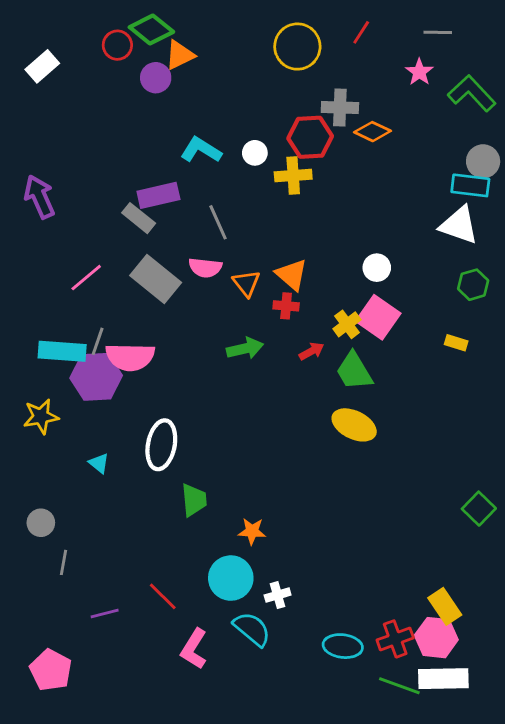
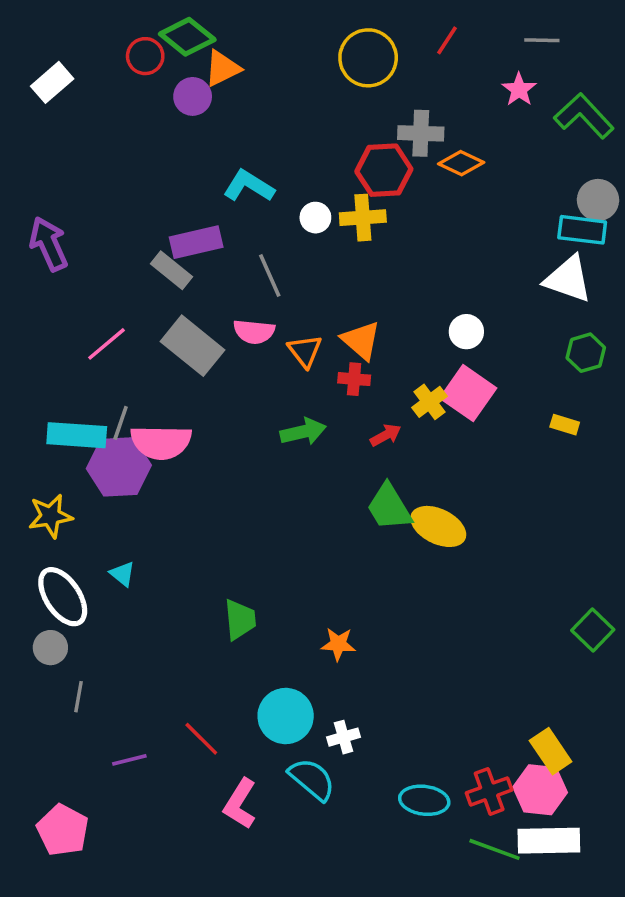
white circle: (255, 153) -> (315, 218), moved
green trapezoid: (354, 371) -> (389, 507), moved
white ellipse: (161, 445) -> (63, 597), moved, turned -45
orange star: (252, 531) -> (338, 644), moved

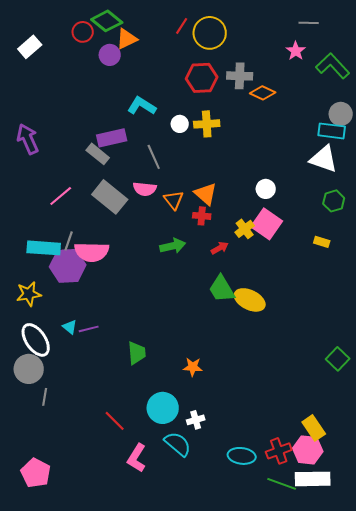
red line: (447, 40) -> (182, 26), moved
red hexagon: (384, 170) -> (202, 78), moved
gray circle: (50, 648) -> (29, 369), size x1.5
purple line: (129, 760) -> (89, 329), moved

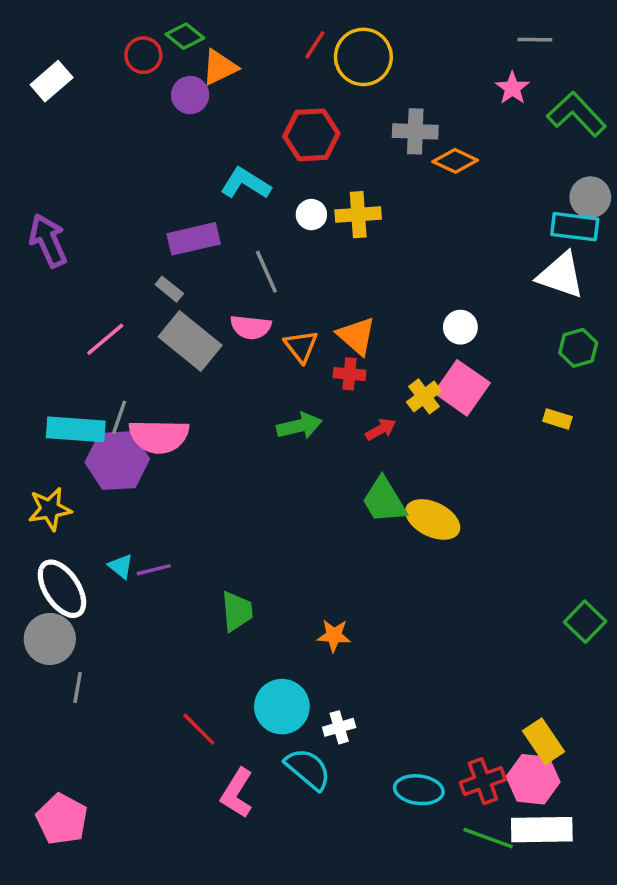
green diamond: (107, 21) -> (185, 36), size x0.7
red hexagon: (202, 78) -> (311, 135), moved
gray rectangle: (98, 154) -> (169, 289), moved, size x0.7

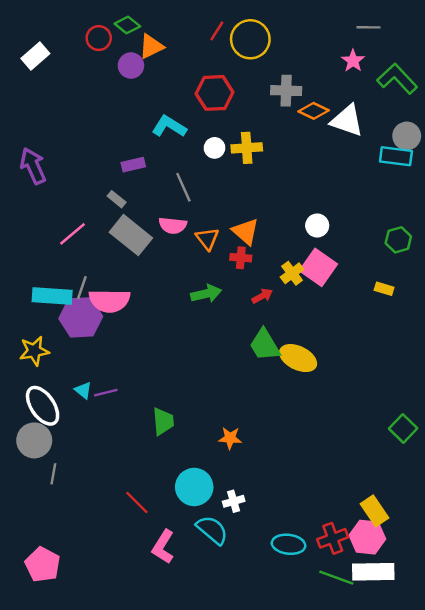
purple rectangle: (194, 239) -> (133, 165), size x0.7
white triangle: (561, 275) -> (347, 120), moved

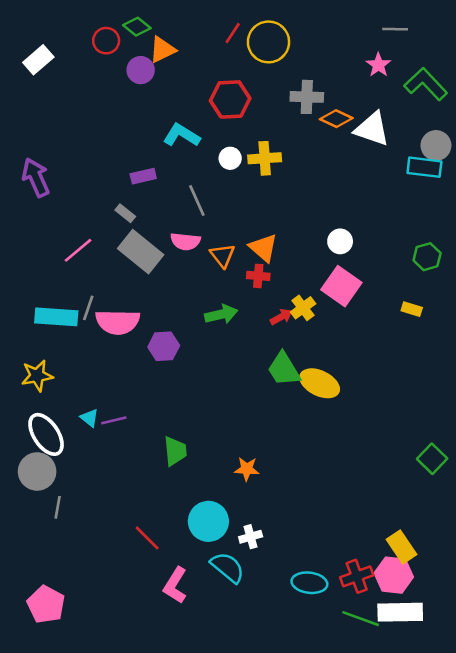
yellow cross: (292, 273) -> (303, 308), moved
purple hexagon: (81, 317) -> (164, 346), moved, size x0.7

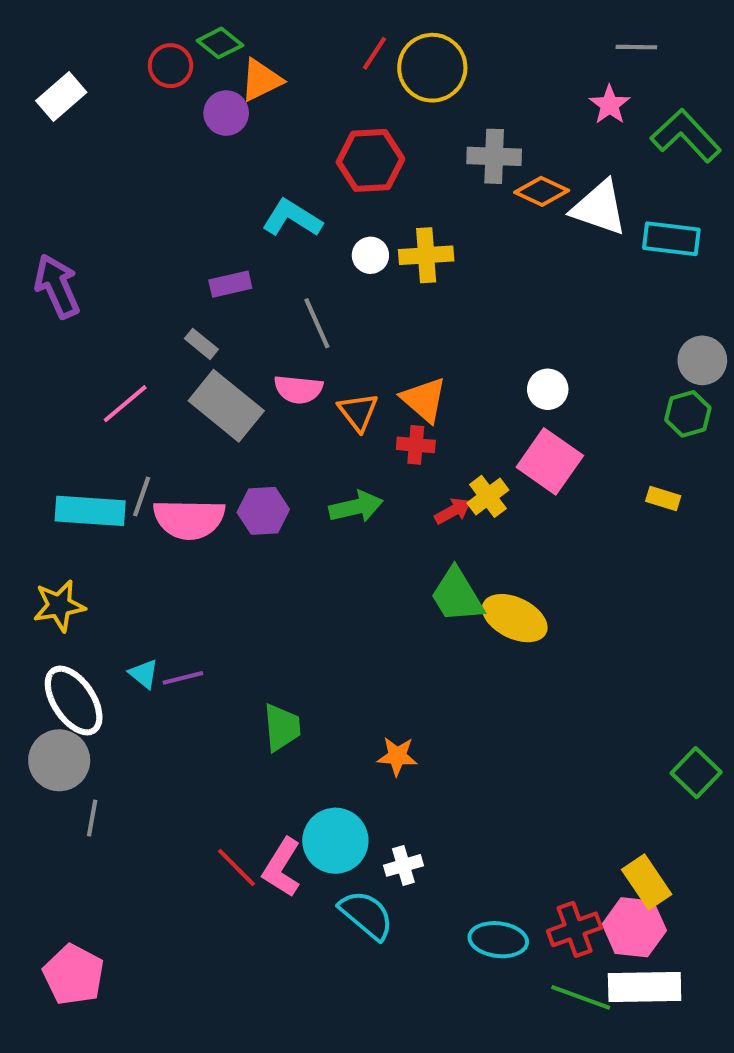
gray circle: (436, 145) -> (702, 360), moved
cyan rectangle: (424, 167) -> (671, 239), moved
purple hexagon: (164, 346) -> (263, 511), moved
green square: (432, 459) -> (696, 773), moved
pink L-shape: (175, 585) -> (282, 867), moved

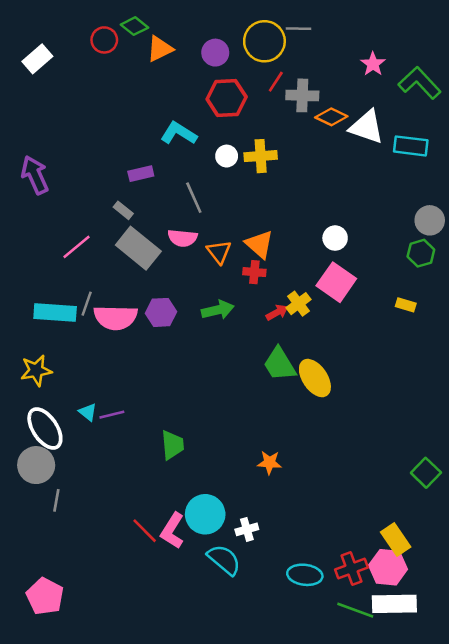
gray line: (636, 47) -> (299, 29), moved
red line: (375, 53) -> (276, 82), moved
purple circle: (226, 113) -> (215, 53), moved
yellow ellipse: (515, 618) -> (315, 378), turned 30
orange star: (397, 756) -> (269, 463), moved

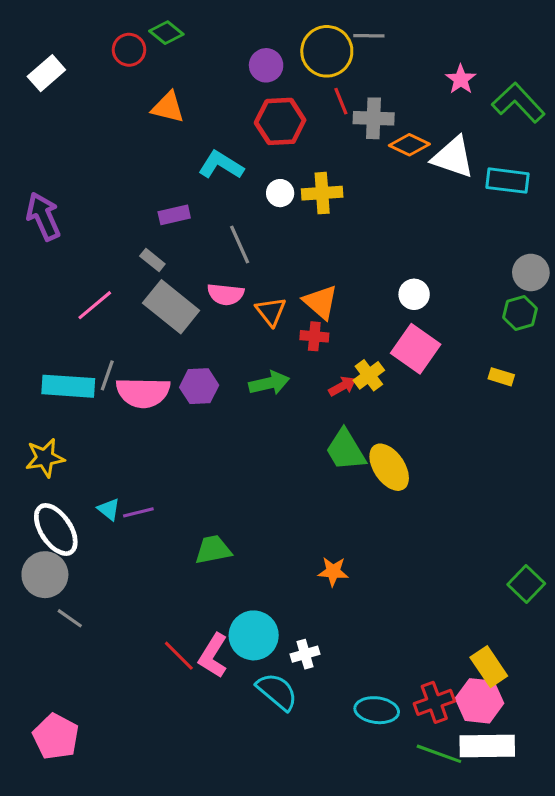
orange triangle: (160, 49) -> (168, 107), moved, turned 40
red line: (276, 82) -> (341, 101), turned -55
green trapezoid: (172, 445) -> (213, 550), turned -96
gray line: (56, 500) -> (70, 618), turned -65

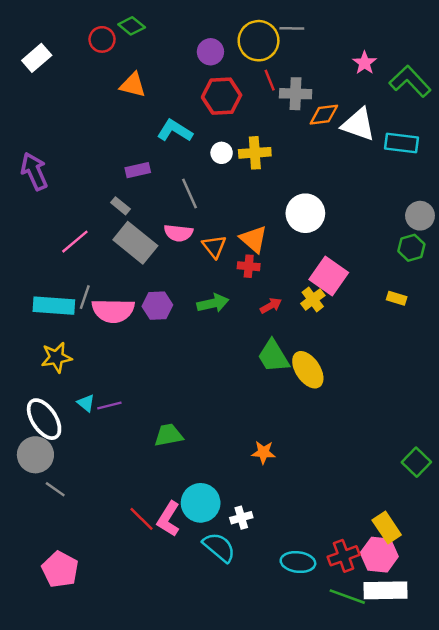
orange diamond: (409, 145) -> (324, 115), turned -32
white circle: (414, 294) -> (305, 213), moved, size x1.6
yellow cross: (369, 375) -> (313, 299), moved
yellow star: (45, 458) -> (56, 357), moved
pink pentagon: (56, 737) -> (60, 569), moved

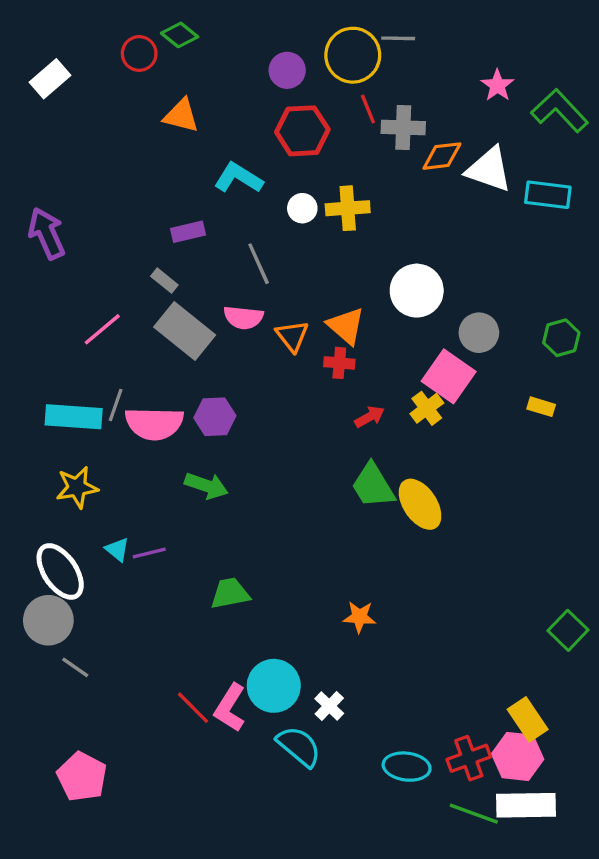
gray circle: (420, 216) -> (479, 333), moved
green arrow: (213, 303) -> (206, 486), moved, turned 32
white cross: (241, 518) -> (329, 706), turned -30

